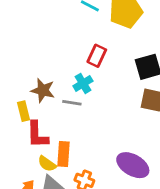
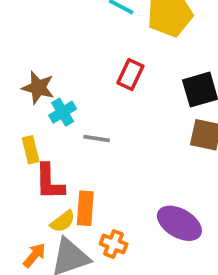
cyan cross: (83, 83) -> (63, 112), moved
brown star: (43, 90) -> (38, 88), moved
yellow semicircle: (47, 164) -> (63, 221), turned -72

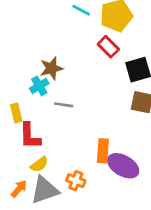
red rectangle: (130, 74) -> (108, 47), moved, turned -70
brown star: (38, 88) -> (51, 68), moved, turned -30
orange rectangle: (85, 208) -> (103, 151), moved

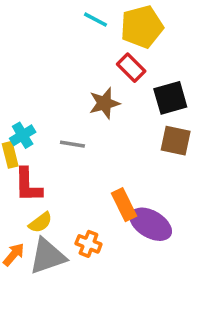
brown star: (51, 68) -> (104, 103), moved
cyan cross: (39, 86) -> (23, 135), moved
orange rectangle: (103, 151) -> (124, 205), turned -30

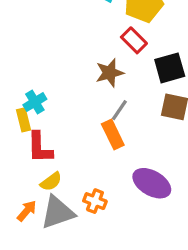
gray line: (72, 144) -> (119, 110), moved, turned -65
orange rectangle: (124, 205) -> (113, 134), moved

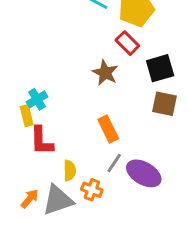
brown star: (110, 73) -> (105, 73), turned -30
gray line: (119, 110) -> (114, 163), moved
yellow semicircle: (51, 182) -> (70, 170), moved, turned -54

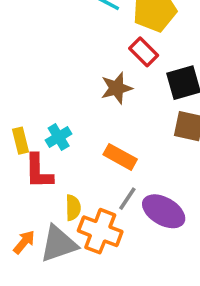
brown star: (105, 73) -> (117, 88), turned 30
cyan cross: (37, 99) -> (59, 137), moved
orange rectangle: (108, 129) -> (120, 157), turned -35
orange cross: (92, 190) -> (100, 231), size x1.6

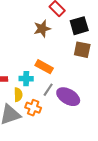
cyan cross: (59, 137) -> (26, 79), moved, turned 32
orange cross: (100, 231) -> (33, 108), size x0.7

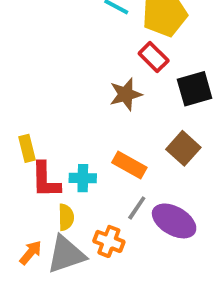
brown square: (82, 50) -> (183, 148), moved, turned 30
cyan cross: (26, 79) -> (83, 178), moved
yellow semicircle: (18, 95) -> (66, 217), moved

